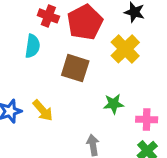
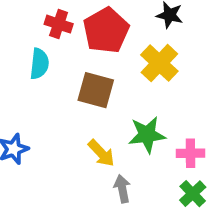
green star: (114, 104) -> (147, 135), size x1.4
yellow arrow: (43, 110) -> (101, 153), moved

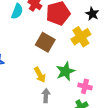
cyan semicircle: (39, 64) -> (17, 11), moved
green star: (147, 135) -> (65, 71), turned -30

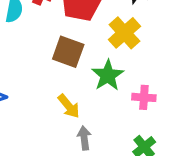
green star: (65, 71) -> (108, 75), moved
pink cross: (85, 86) -> (144, 97), moved

